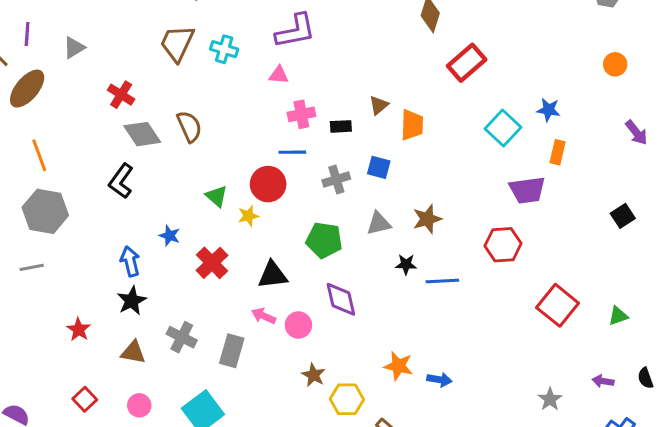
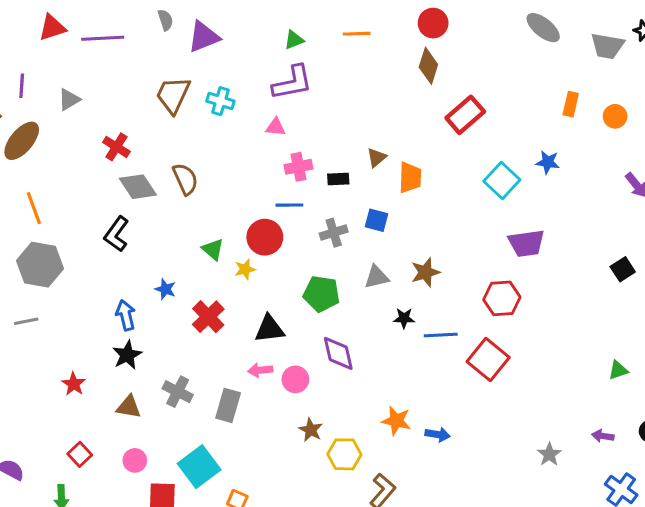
orange rectangle: (558, 152) -> (571, 104), moved
red square: (558, 305) -> (488, 360), moved
pink arrow: (264, 316) -> (260, 370), turned -30

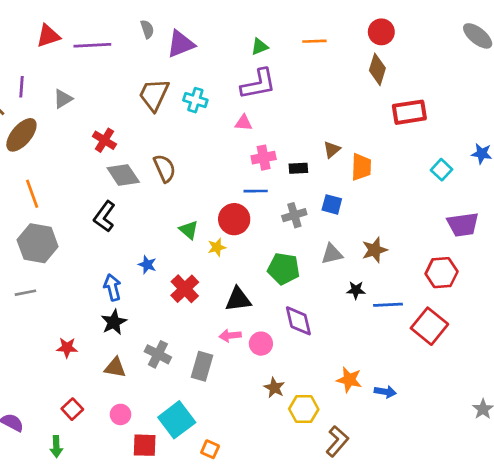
red rectangle: (465, 115) -> (409, 112), turned 32
cyan square: (502, 181) -> (442, 170), size x0.7
red star: (74, 384) -> (67, 348), turned -30

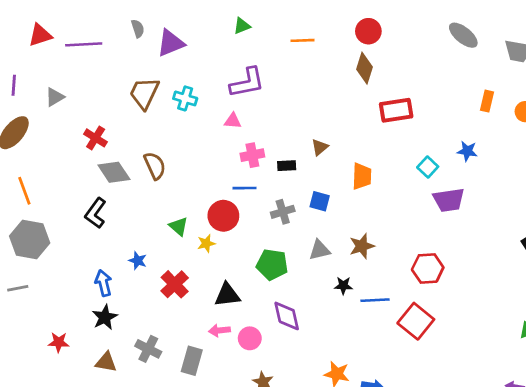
green triangle: (260, 47) -> (242, 26), moved
orange trapezoid: (361, 167) -> (362, 176), moved
purple trapezoid: (463, 225) -> (449, 200), moved

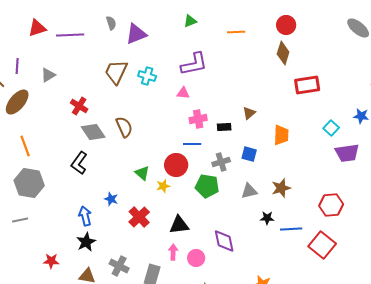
green pentagon: (272, 265) -> (207, 186), moved
pink arrow: (219, 330) -> (173, 252), turned 98

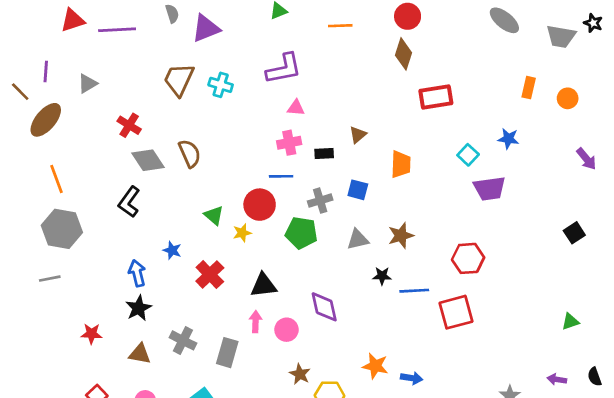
pink triangle: (183, 93) -> (296, 108), moved
red square: (322, 245) -> (456, 312), turned 36

